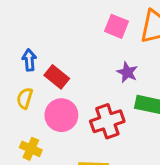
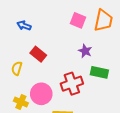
blue arrow: (29, 60) -> (24, 25), moved, turned -64
pink circle: (61, 115) -> (41, 94), moved

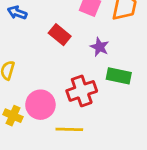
red rectangle: (38, 54) -> (60, 35), moved

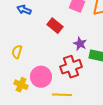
purple star: (100, 47) -> (80, 44), moved

